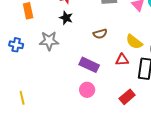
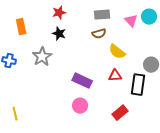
brown semicircle: (100, 34) -> (99, 34), moved
gray star: (49, 41) -> (42, 57), turned -30
yellow semicircle: (134, 42) -> (117, 52), moved

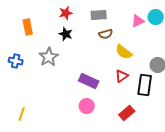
gray rectangle: (102, 15) -> (99, 15), moved
pink triangle: (131, 21) -> (138, 21), turned 48
red triangle: (115, 76) -> (122, 76), turned -32
yellow line: (15, 114) -> (22, 114), turned 32

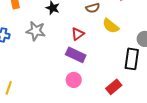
gray star: (49, 57) -> (36, 31), turned -30
red triangle: (122, 76) -> (78, 34), moved

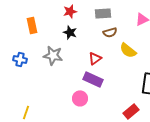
pink circle: (74, 80) -> (80, 98), moved

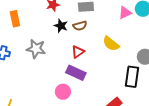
black star: (70, 32) -> (61, 26), moved
brown semicircle: (110, 32) -> (80, 26), moved

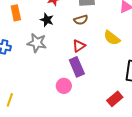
black star: (61, 26) -> (47, 20), moved
purple rectangle: (76, 73) -> (77, 67), turned 42

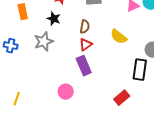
brown semicircle: (81, 20) -> (85, 27), moved, turned -64
gray star: (37, 43) -> (44, 42), turned -30
pink circle: (64, 86) -> (66, 92), moved

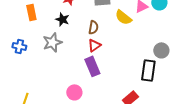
yellow semicircle: (119, 37) -> (123, 17), moved

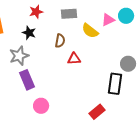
red triangle: (94, 45) -> (74, 59), moved, turned 32
purple rectangle: (92, 66) -> (27, 80), moved

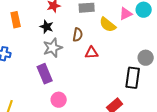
gray star: (19, 56) -> (53, 48), moved

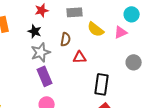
pink triangle: (126, 14) -> (121, 32), moved
purple rectangle: (45, 74) -> (45, 76), moved
black rectangle: (133, 78) -> (102, 84), moved

